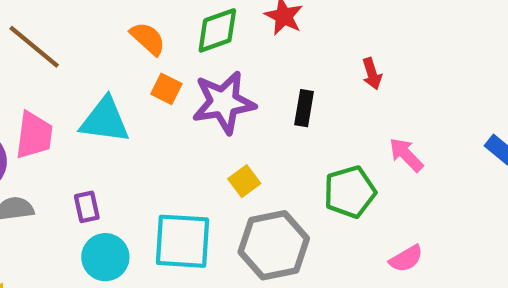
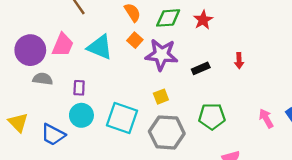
black rectangle: (304, 108) -> (201, 68), turned 42
pink arrow: (406, 155) -> (266, 118), moved

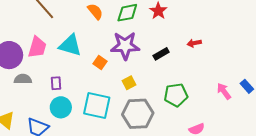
orange square: (135, 40) -> (100, 63), moved
red arrow: (239, 61) -> (194, 43), turned 88

